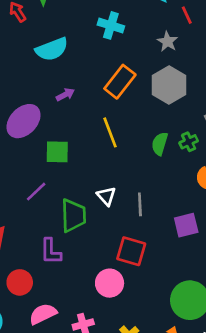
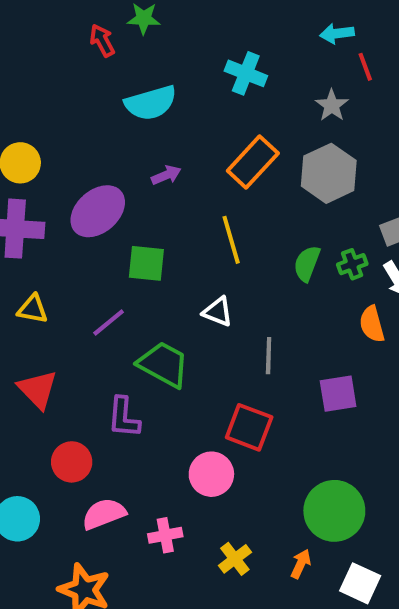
white triangle: (106, 196) -> (218, 312), moved, turned -30
green trapezoid: (73, 215) -> (164, 364), turned -64

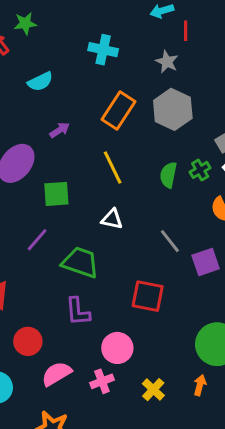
red line: (365, 67) -> (186, 31), turned 30
cyan semicircle: (151, 103) -> (40, 82), size x0.7
gray line: (269, 356) -> (170, 241), moved, turned -30
purple L-shape: (124, 417) -> (78, 311), moved
pink circle: (211, 474) -> (117, 348), moved

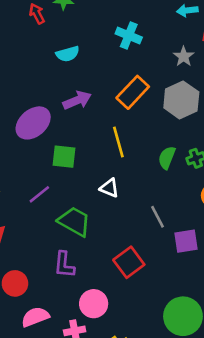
purple arrow: (60, 130) -> (77, 100), size x1.5
red square: (148, 296) -> (129, 262), turned 32

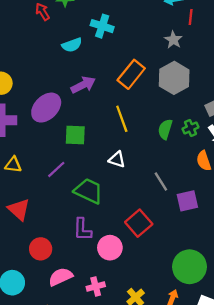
cyan cross: (129, 35) -> (102, 26), moved
pink circle: (94, 304) -> (110, 248), moved

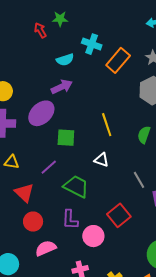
orange rectangle: (131, 74) -> (118, 60), moved
purple arrow: (83, 85) -> (62, 87), moved
red triangle: (19, 209) -> (24, 193), moved
red circle: (41, 249) -> (33, 222), moved
pink semicircle: (61, 277) -> (46, 248), moved

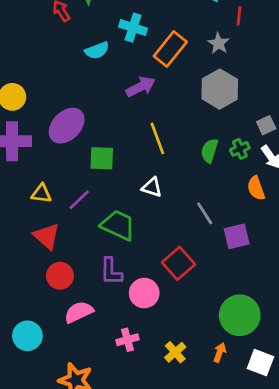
purple arrow: (62, 87) -> (141, 87), moved
yellow triangle: (12, 162) -> (41, 194), moved

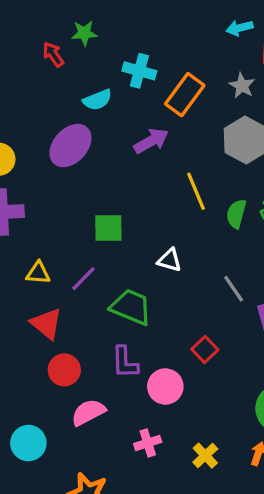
purple ellipse: (67, 126) -> (70, 146), moved
yellow line: (157, 138) -> (196, 191), moved
red square: (178, 263) -> (205, 349), size x0.7

